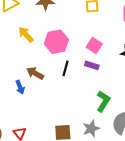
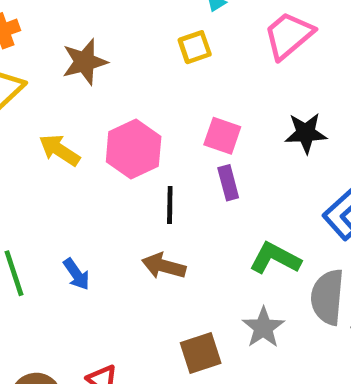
purple rectangle: (92, 65) -> (228, 183), turned 72
brown arrow: (35, 73) -> (164, 266), moved
green L-shape: (103, 101) -> (275, 258), turned -80

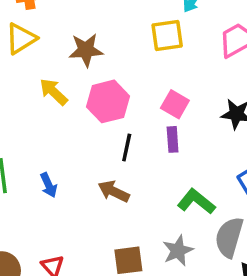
yellow square: (195, 47) -> (167, 35), size x1.4
brown star: (85, 62) -> (86, 50), moved

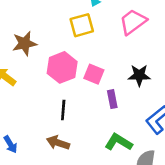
pink hexagon: (108, 101) -> (62, 67), moved
purple rectangle: (173, 139) -> (112, 99), moved

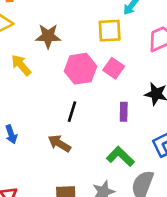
pink square: (94, 74) -> (114, 68), moved

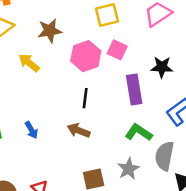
purple rectangle: (124, 112) -> (134, 89), size x1.6

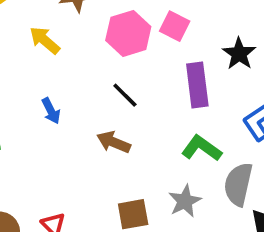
black star: (162, 67) -> (239, 54), turned 30
black line: (85, 98) -> (125, 95), turned -54
blue arrow: (31, 130) -> (51, 111), moved

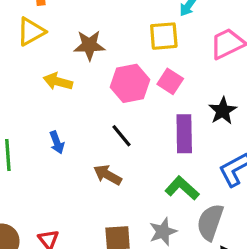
yellow arrow: (45, 40) -> (58, 82), turned -32

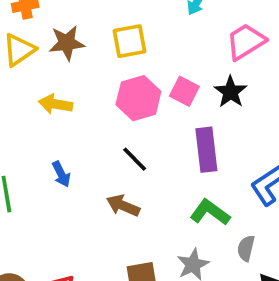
yellow square: (164, 36) -> (129, 41), moved
brown star: (89, 45) -> (67, 43), moved
black star: (223, 111) -> (231, 92), moved
gray semicircle: (210, 222) -> (246, 248), size x0.6

